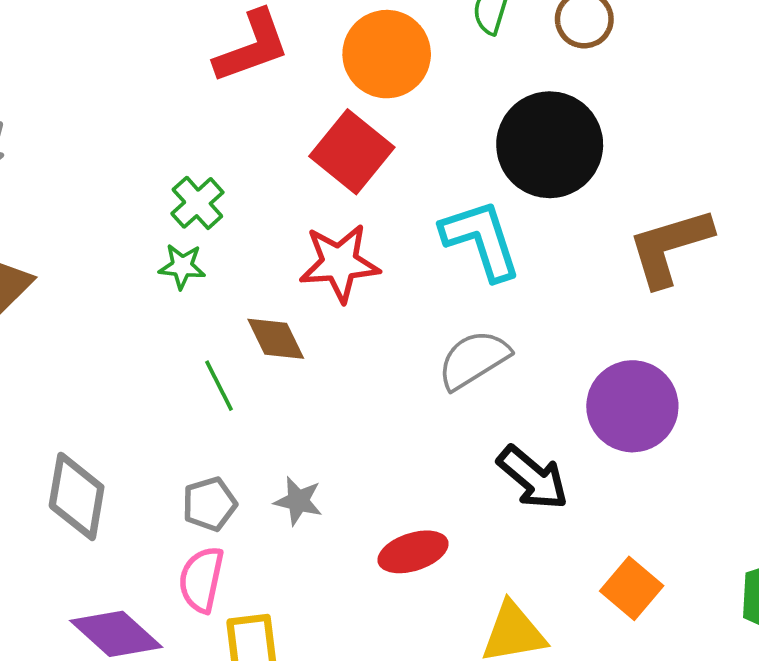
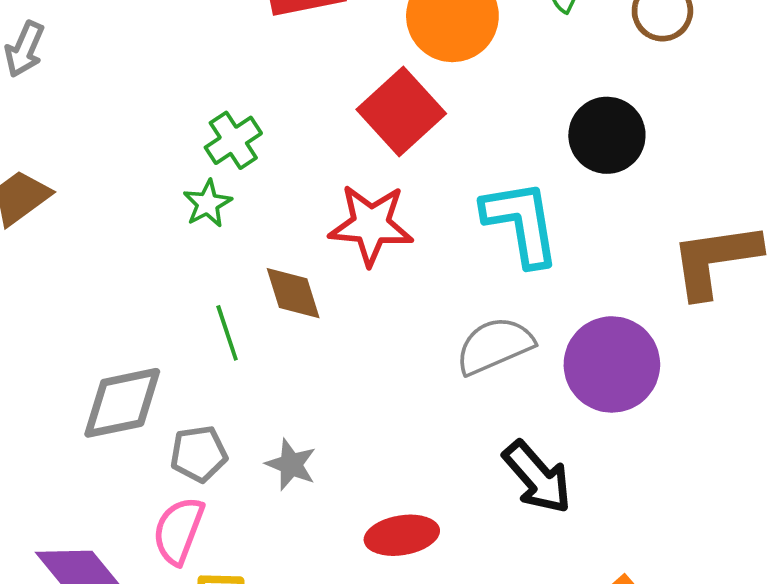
black circle: (550, 145) -> (607, 135), size x0.7
green star: (182, 266) -> (207, 204), turned 30
purple circle: (632, 406) -> (612, 364), moved
gray diamond: (77, 496) -> (122, 403), moved, turned 60

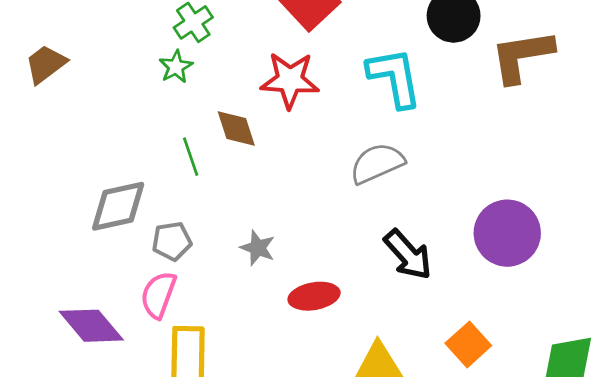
brown L-shape: (715, 260) -> (522, 56), moved
purple circle: (612, 364) -> (507, 233), moved
gray star: (291, 465) -> (258, 248), moved

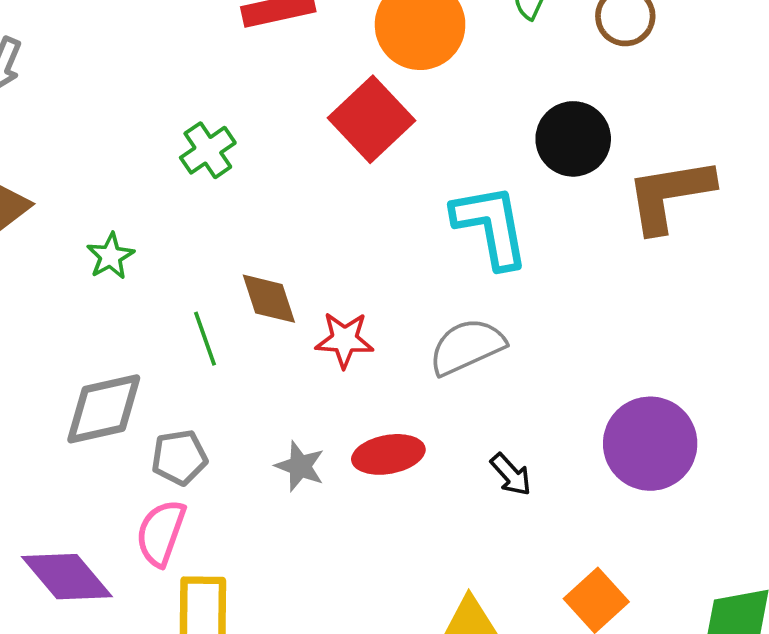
green star: (176, 67) -> (110, 256), moved
red star: (290, 80) -> (344, 340), moved, size x0.7
black arrow: (408, 255) -> (511, 475), size x0.6
red ellipse: (314, 296) -> (388, 454), moved

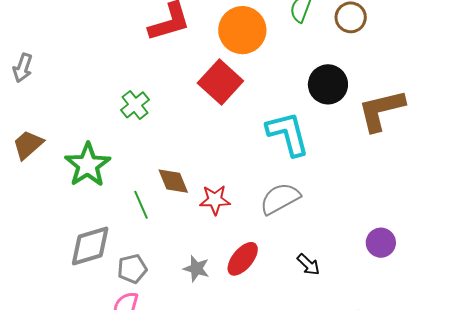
green star: (110, 256) -> (88, 165), size x1.8
purple circle: (650, 444) -> (381, 243), size x0.6
red ellipse: (388, 454) -> (243, 259), turned -36

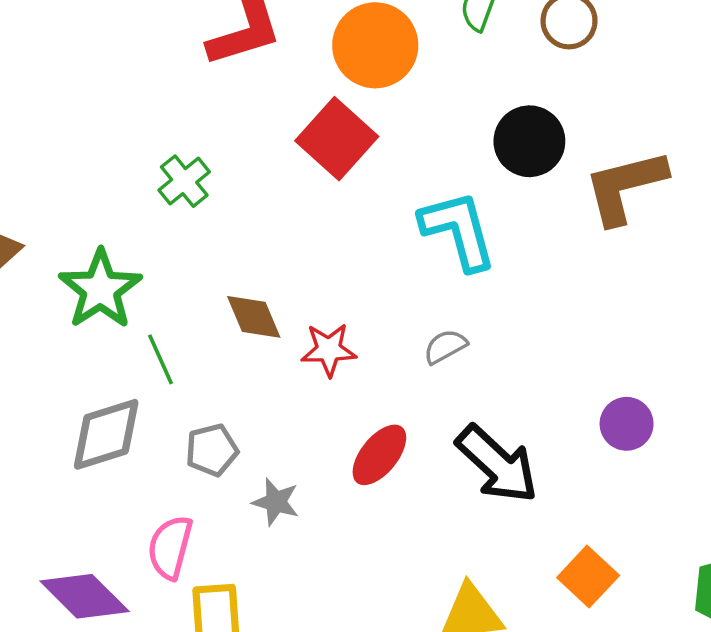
gray semicircle: (280, 199) -> (445, 347), size x0.6
green line: (141, 205) -> (161, 359), moved
black arrow: (308, 265) -> (497, 464), size x2.0
gray pentagon: (132, 269) -> (212, 450), moved
gray star: (196, 269) -> (276, 502), moved

